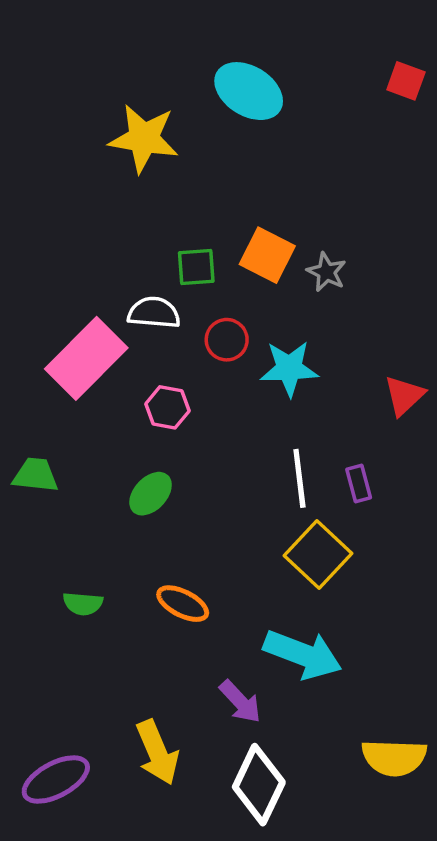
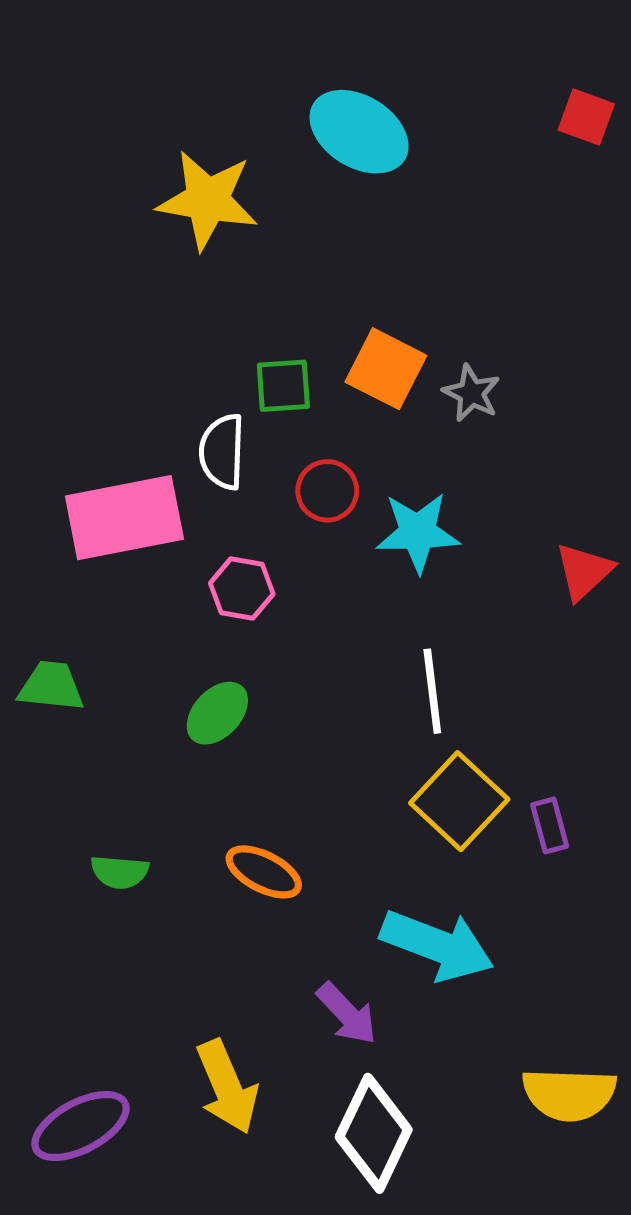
white semicircle: (154, 313) -> (222, 452), turned -93
pink rectangle: (86, 358) -> (124, 518), turned 34
purple rectangle: (359, 483) -> (550, 826), moved

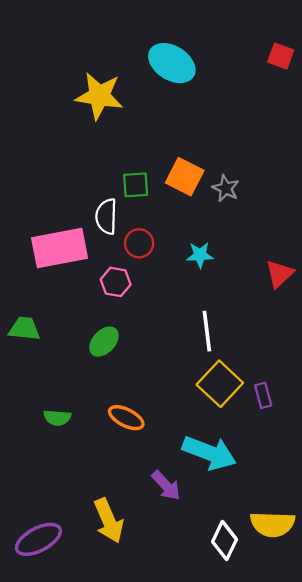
red circle: (327, 491) -> (139, 243), moved
cyan star: (418, 532) -> (200, 255), size x0.7
white diamond: (374, 1133) -> (225, 541), moved, size x0.7

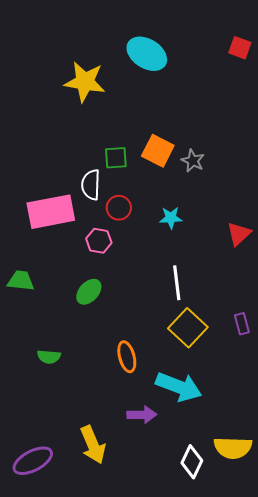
purple rectangle: (263, 395) -> (242, 324), moved
orange ellipse: (126, 418) -> (127, 357), moved, turned 48
purple arrow: (166, 486) -> (142, 415), turned -48

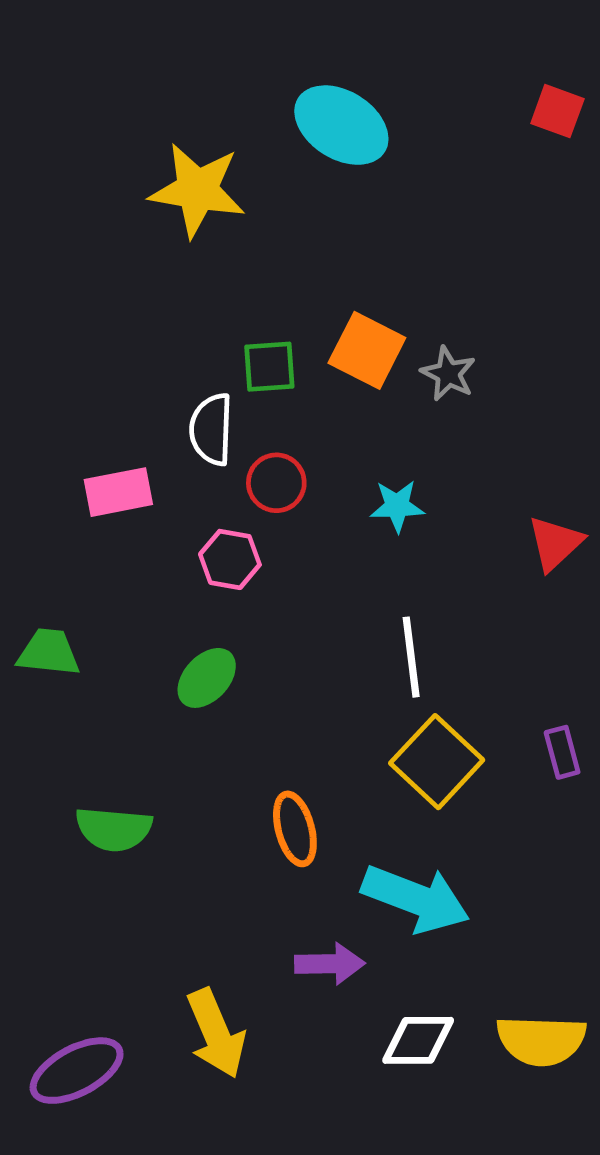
pink rectangle: (51, 212) -> (118, 492), size x0.6
green semicircle: (49, 357) -> (114, 829), size x1.4
white diamond: (192, 462) -> (418, 1040), moved, turned 64

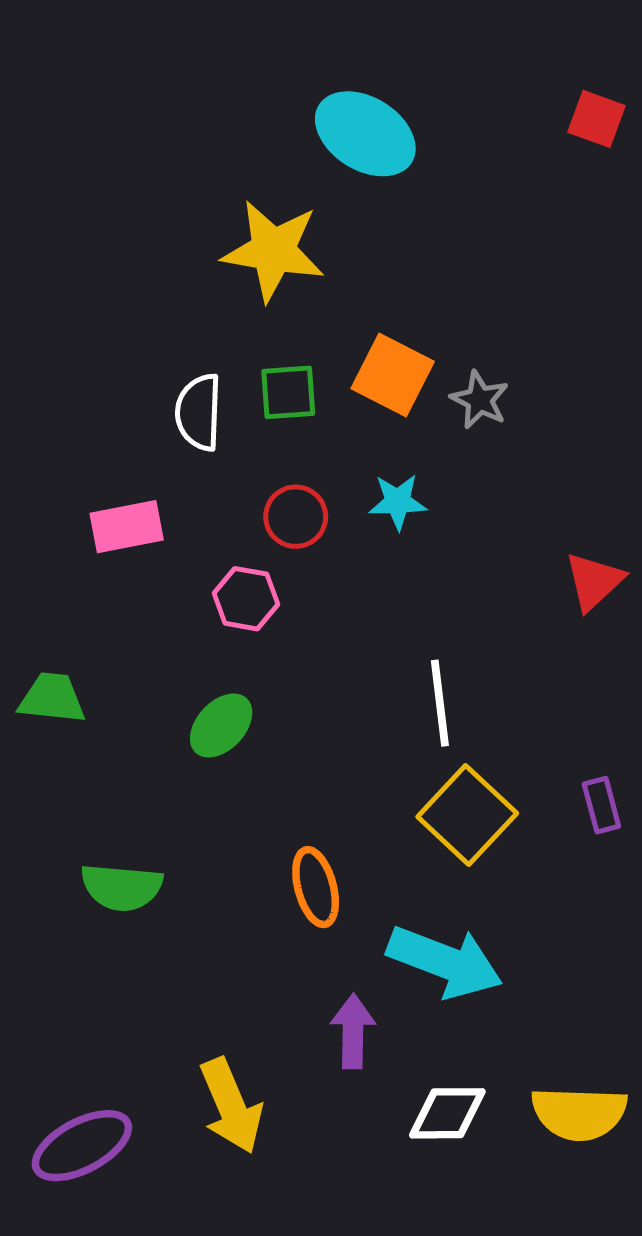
yellow star: (197, 190) -> (273, 251), moved
white semicircle: (211, 429) -> (199, 412), moved
cyan star: (397, 506) -> (398, 502), moved
purple arrow: (330, 964) -> (353, 1031), turned -88

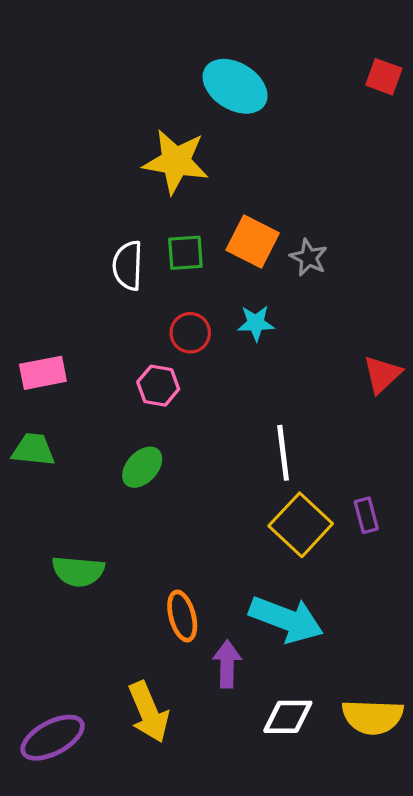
pink rectangle: (127, 527) -> (43, 373), moved
purple rectangle: (601, 805) -> (366, 515), moved
orange ellipse: (316, 887) -> (182, 616), moved

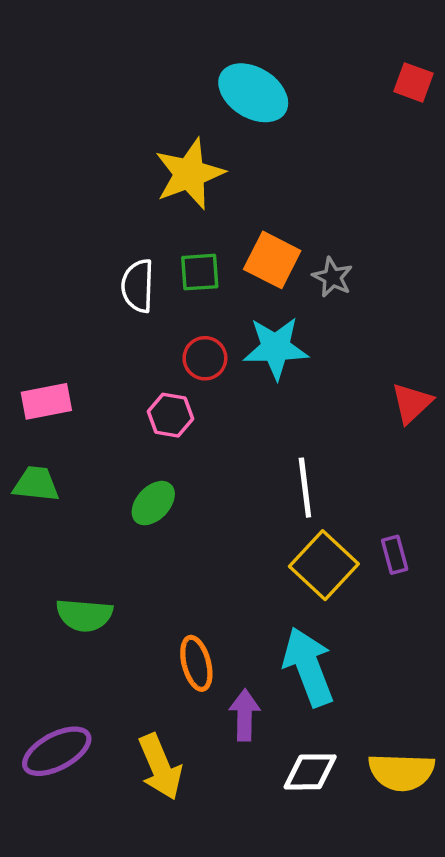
yellow star: (176, 162) -> (189, 174), turned -30
cyan star: (256, 323) -> (276, 348), size x1.6
cyan arrow: (286, 619) -> (308, 667), turned -132
purple ellipse: (53, 738) -> (57, 751), moved

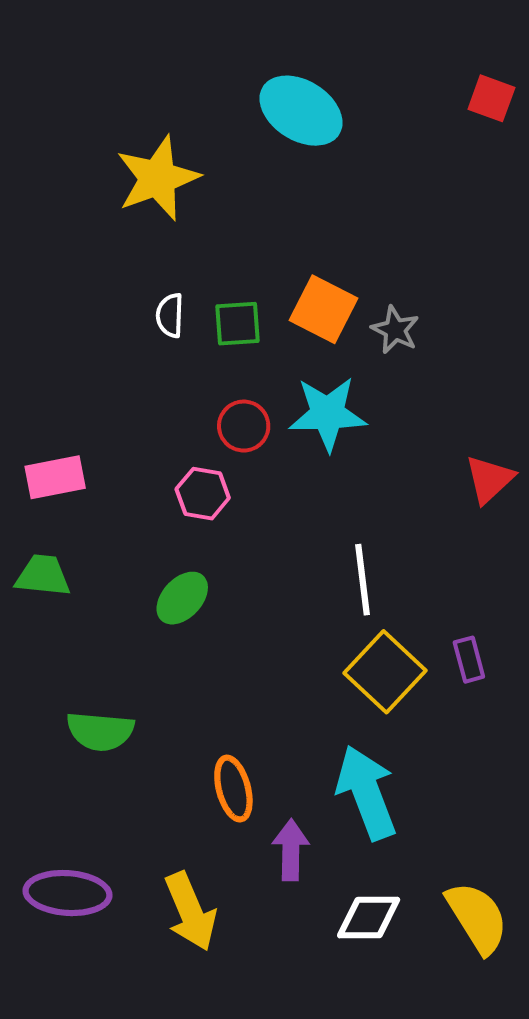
yellow star: (189, 174) -> (158, 178), moved
white semicircle: (138, 286) -> (170, 315), moved, size x0.7
purple ellipse: (57, 751) -> (68, 893), turned 32
yellow semicircle: (401, 772) -> (477, 918), turned -124

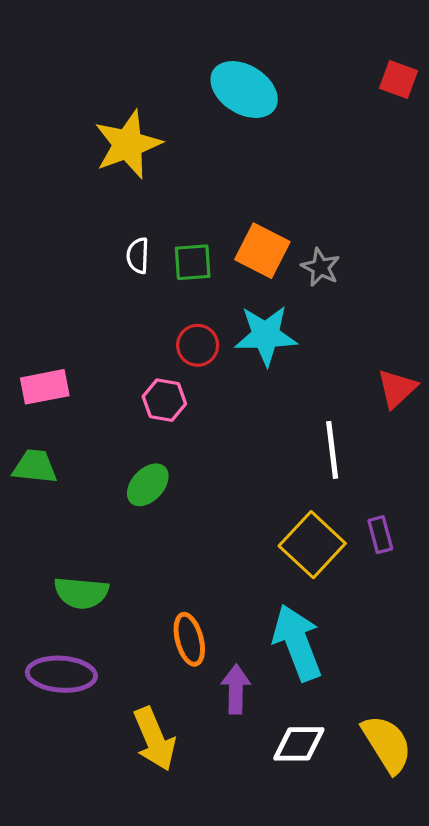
white line: (362, 580) -> (332, 450), moved
purple ellipse: (68, 893) -> (61, 674), moved

